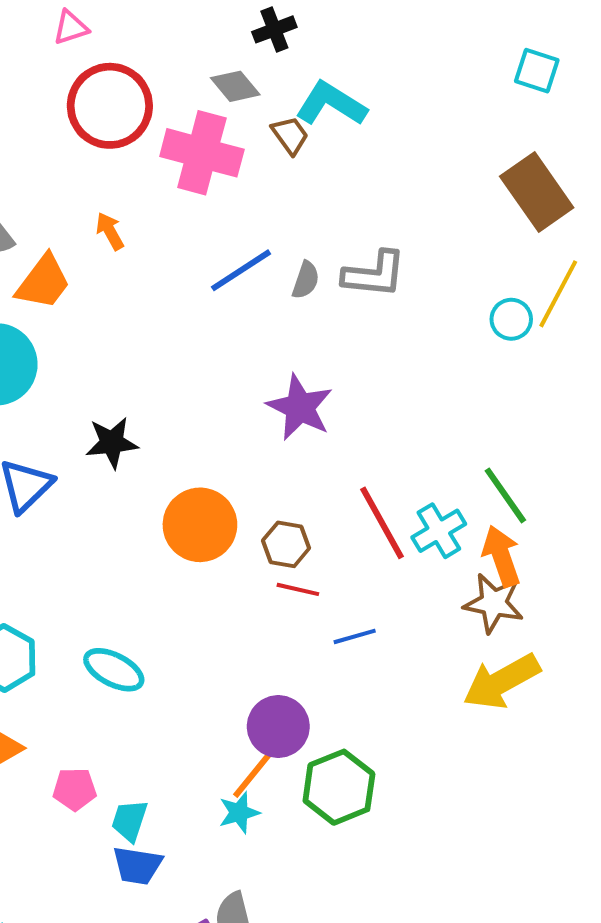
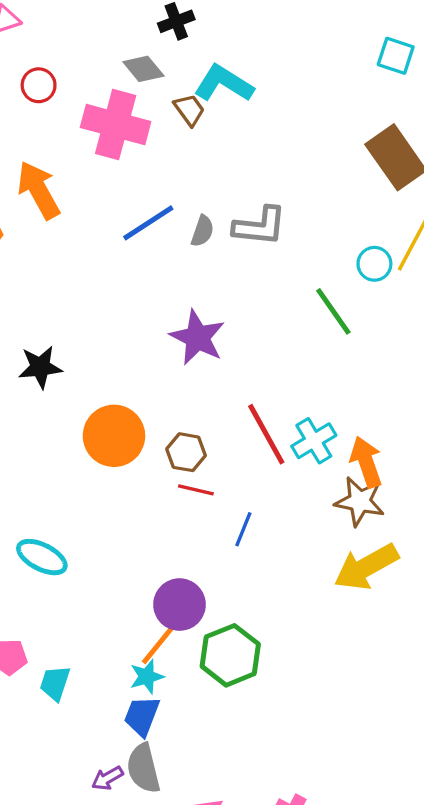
red circle: (110, 106) -> (39, 85), size x0.5
orange arrow: (110, 231) -> (39, 190), size x1.8
green line: (505, 495) -> (333, 311), moved
blue line: (355, 636) -> (243, 529), turned -52
blue trapezoid: (137, 866) -> (142, 716), moved, turned 102

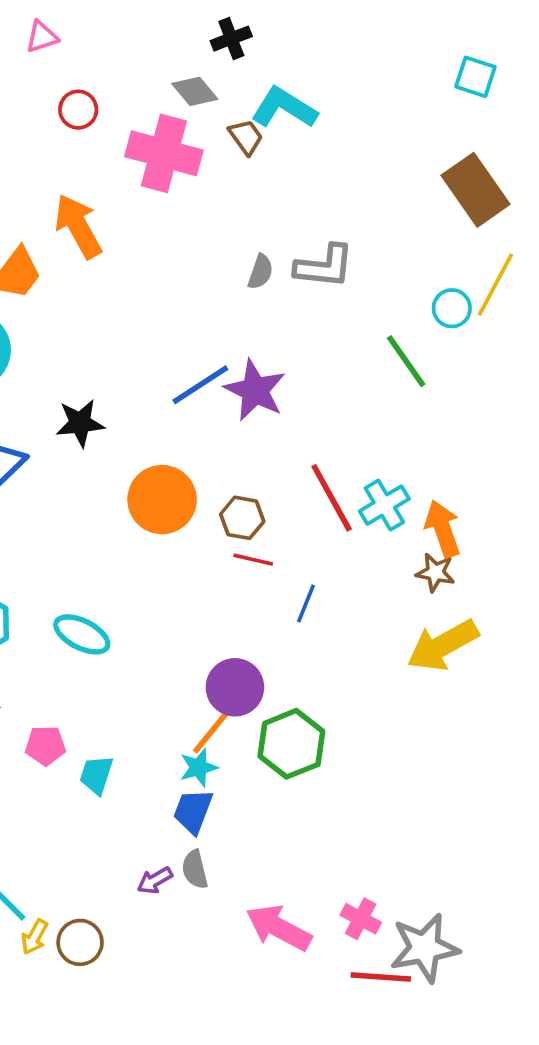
blue line: (148, 223) -> (200, 385), moved
brown star: (360, 501) -> (435, 572), size x0.7
gray semicircle: (143, 768) -> (195, 870), size x0.7

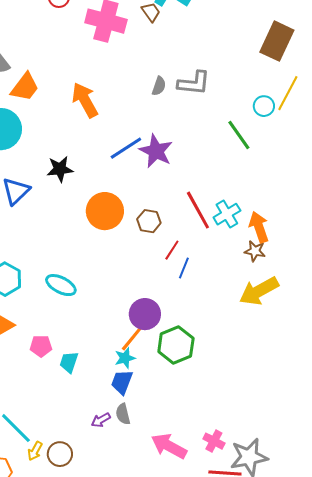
brown rectangle: (475, 190) -> (277, 41), turned 60
orange arrow: (78, 226) -> (85, 100), moved
red line: (253, 560) -> (172, 250), moved, turned -70

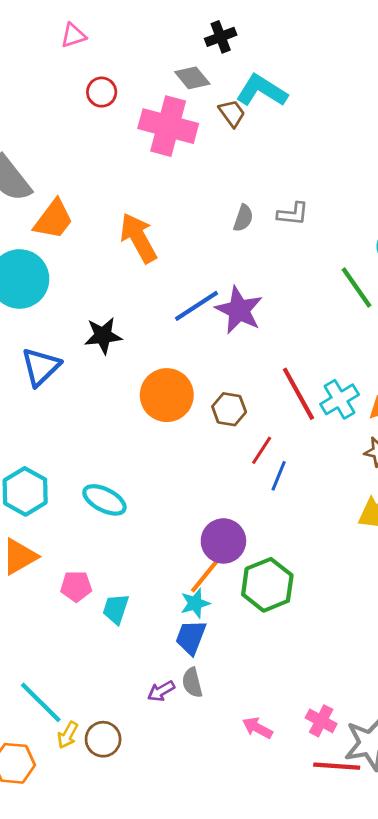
gray L-shape: (194, 83) -> (293, 214), size x0.7
pink arrow: (169, 446) -> (257, 728), size x0.6

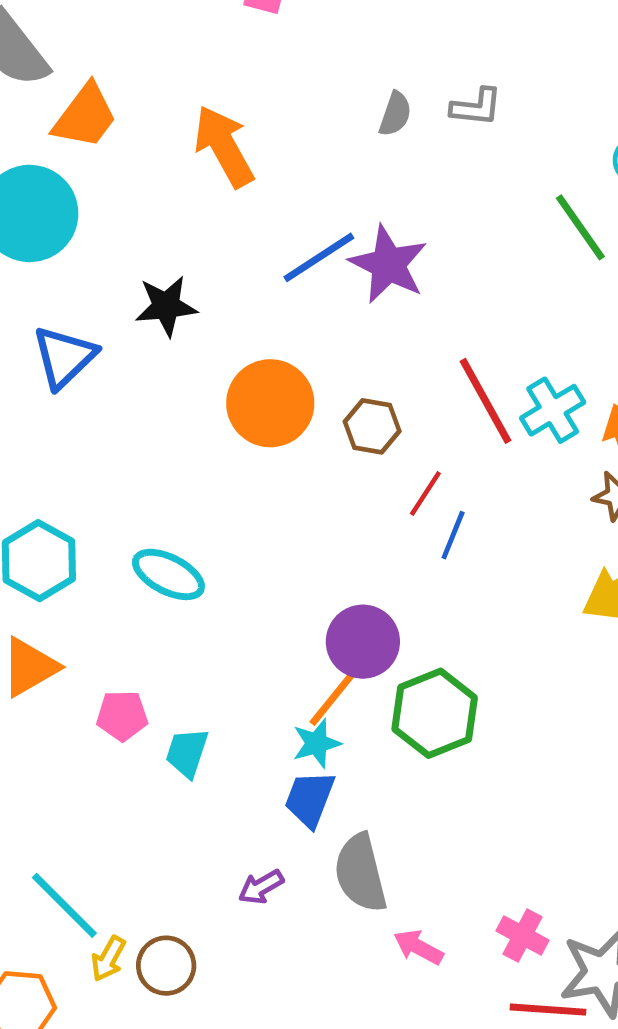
gray semicircle: (192, 683) -> (361, 873), moved, size x1.6

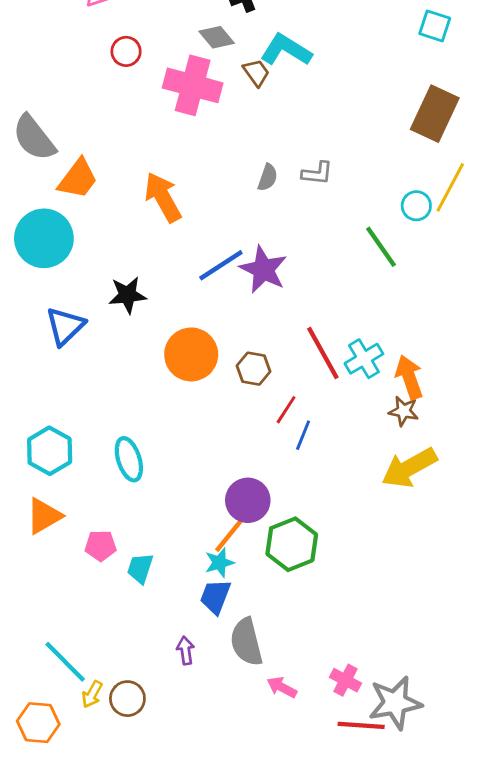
cyan ellipse: (168, 574) -> (129, 459), turned 45
purple arrow: (261, 887) -> (186, 650), turned 112

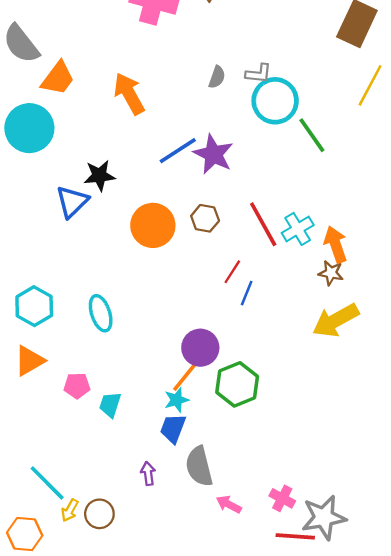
cyan circle: (416, 206) -> (275, 101), moved, size x1.8
blue triangle: (65, 326) -> (72, 202), moved
brown hexagon: (253, 369) -> (205, 218), moved

